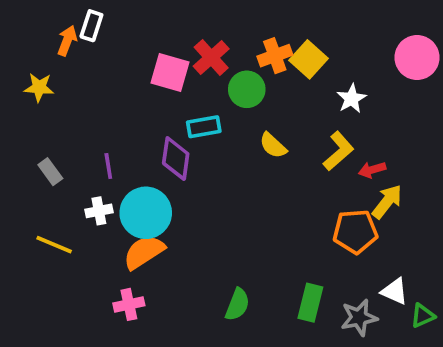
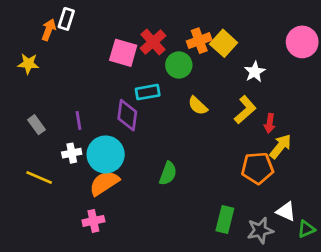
red arrow: (372, 170) -> (270, 123), turned -66
green semicircle: (237, 304) -> (168, 173), moved

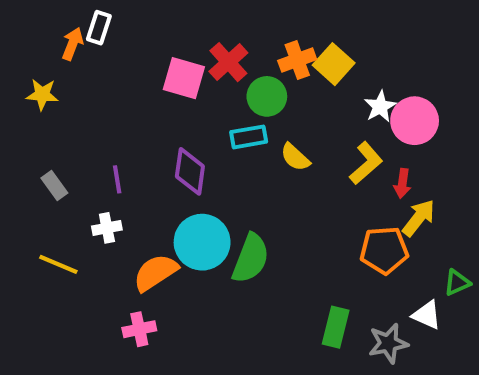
pink circle: (302, 42) -> (415, 121), moved
cyan rectangle: (148, 92) -> (249, 137), moved
cyan circle: (106, 154) -> (202, 242), moved
green semicircle: (168, 173) -> (251, 258), size x1.4
green triangle: (306, 229) -> (457, 283), moved

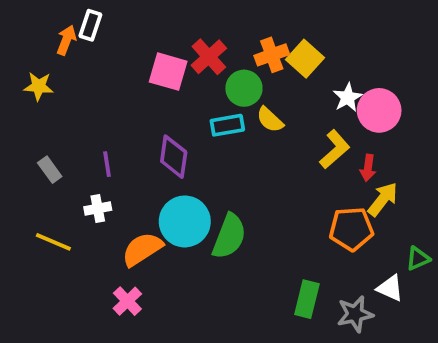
yellow semicircle: (295, 157) -> (270, 120), moved
pink cross: (139, 329) -> (127, 301), turned -32

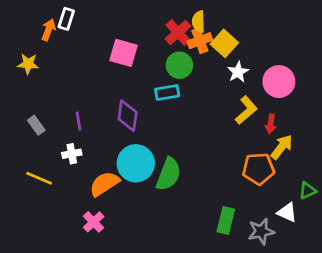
red cross: (209, 57) -> (178, 32), moved
white star: (348, 97) -> (238, 72), moved
yellow semicircle: (270, 120) -> (198, 22), moved, turned 45

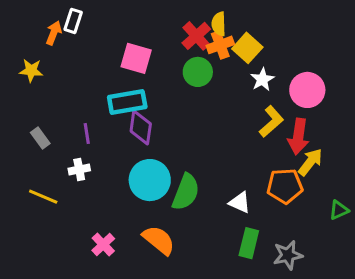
cyan rectangle: (167, 92) -> (127, 102), moved, size x1.4
red arrow: (271, 124) -> (298, 136), size x1.6
orange semicircle: (104, 184) -> (159, 240), moved, turned 72
white triangle: (287, 212) -> (240, 203), moved

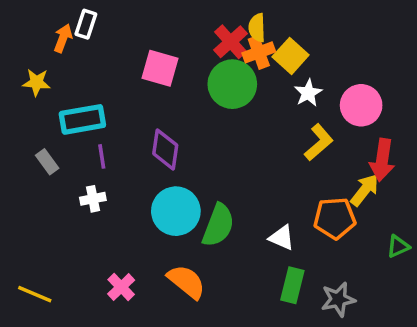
green circle: (198, 72) -> (232, 84), size x1.4
cyan rectangle: (127, 102) -> (82, 119), moved
red arrow: (298, 136) -> (382, 160), moved
yellow line: (43, 197) -> (35, 294), moved

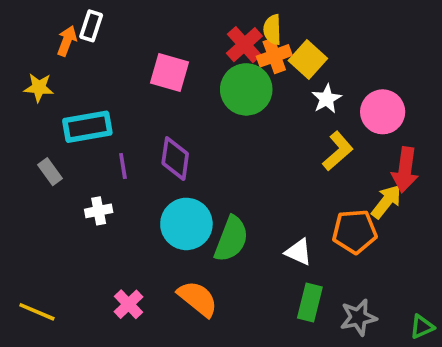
purple line: (102, 156) -> (123, 166), moved
green triangle: (398, 246) -> (422, 327), moved

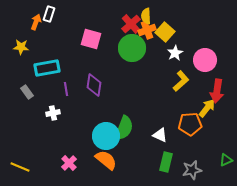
cyan circle: (186, 224) -> (106, 136), moved
green triangle: (422, 327) -> (226, 160), moved

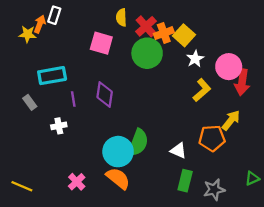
yellow semicircle: (146, 16) -> (121, 17), moved
yellow star: (21, 47) -> (27, 34), moved
red arrow: (217, 91) -> (242, 82), moved

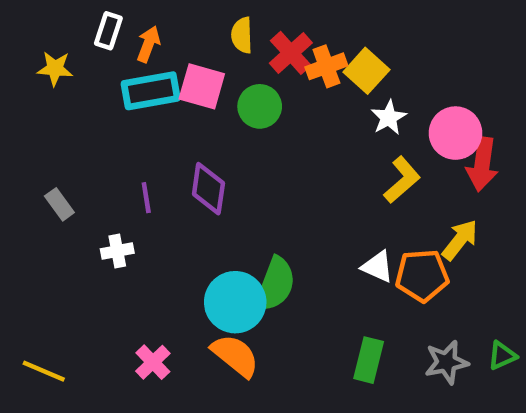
orange arrow: (40, 24) -> (148, 44), moved
green circle: (147, 53) -> (260, 106), moved, size x0.7
cyan rectangle: (52, 76) -> (151, 91), moved
white triangle: (178, 150) -> (378, 267), moved
gray star: (214, 190) -> (447, 362), moved

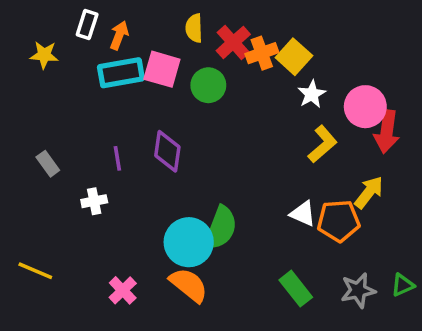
green rectangle: (369, 360) -> (296, 289), turned -52
yellow line: (44, 371) -> (35, 271), moved

